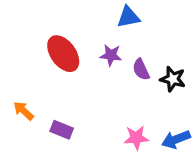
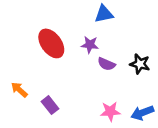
purple semicircle: (141, 69) -> (106, 64), moved, turned -42
purple rectangle: (62, 130) -> (50, 105), turned 30

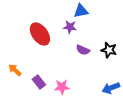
purple star: (90, 45) -> (70, 27), moved
pink star: (110, 111) -> (62, 87), moved

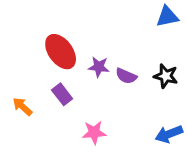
blue triangle: (81, 11) -> (167, 17), moved
purple star: (70, 27) -> (99, 67), moved
purple rectangle: (39, 82) -> (62, 94), moved

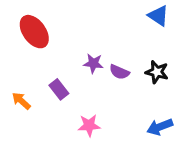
blue triangle: (167, 17) -> (158, 16), turned 45
red ellipse: (61, 52) -> (34, 32), moved

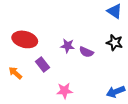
red ellipse: (34, 32) -> (25, 39), moved, turned -40
black star: (157, 72) -> (115, 43), moved

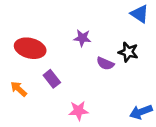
black star: (115, 43) -> (128, 52), moved
purple star: (68, 46) -> (82, 38), moved

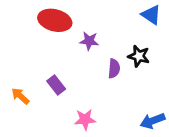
red ellipse: (30, 48) -> (55, 20), moved
purple semicircle: (105, 64) -> (114, 68), turned -108

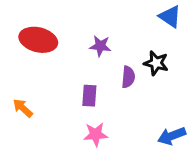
red ellipse: (55, 20) -> (38, 40), moved
purple rectangle: (56, 85) -> (89, 96), moved, turned 42

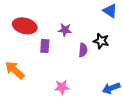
purple rectangle: (89, 96) -> (45, 46), moved
orange arrow: (23, 108) -> (15, 70), size x1.5

